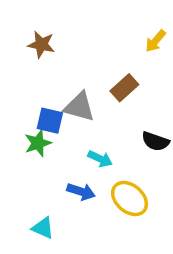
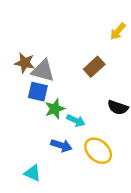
brown star: (41, 45) -> (25, 63), moved
gray triangle: (79, 107) -> (43, 71), moved
green star: (38, 143) -> (55, 109), moved

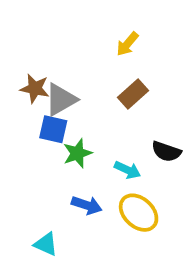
yellow arrow: (118, 31) -> (127, 44), moved
gray triangle: (43, 71) -> (61, 100), turned -45
cyan arrow: (76, 121) -> (127, 170), moved

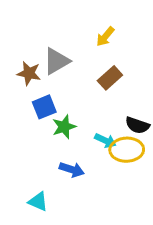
gray triangle: (61, 100) -> (56, 61), moved
blue square: (53, 129) -> (44, 107), turned -35
yellow ellipse: (139, 213) -> (127, 150), moved, turned -44

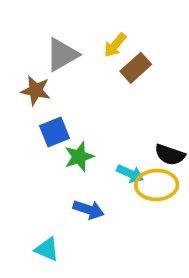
yellow arrow: (105, 37) -> (115, 45), moved
gray triangle: (56, 61) -> (62, 55), moved
brown rectangle: (110, 78) -> (136, 68), moved

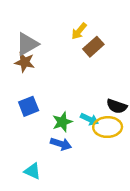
gray triangle: (62, 55) -> (27, 44), moved
blue square: (55, 132) -> (29, 106), moved
green star: (79, 157) -> (62, 122), moved

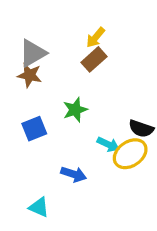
brown rectangle: (93, 47) -> (94, 59), moved
green star: (62, 122) -> (75, 110), moved
yellow ellipse: (108, 127) -> (130, 154), turned -32

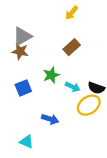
yellow arrow: (96, 37) -> (72, 13), moved
brown rectangle: (94, 59) -> (72, 47), moved
cyan arrow: (108, 144) -> (73, 87), moved

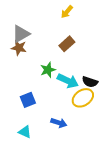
cyan arrow: (73, 87) -> (68, 81), size x1.5
blue square: (23, 88) -> (28, 100), moved
blue arrow: (50, 119) -> (59, 123), moved

